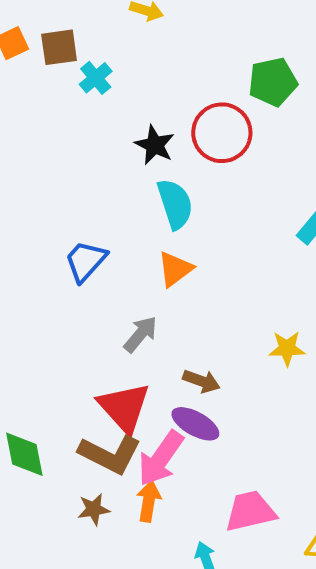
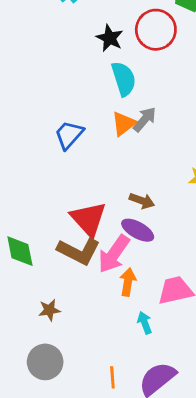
blue trapezoid: (85, 261) -> (69, 135), moved
gray arrow: (140, 334) -> (145, 119), moved
orange arrow: (149, 501) -> (128, 282), moved
brown star: (94, 509) -> (49, 310), moved

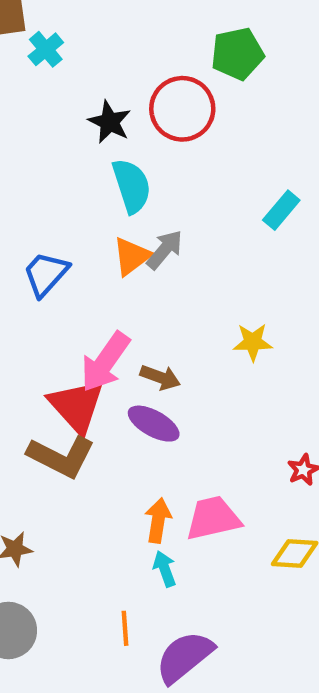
pink arrow: (114, 254) -> (105, 362), moved
orange arrow: (128, 282) -> (158, 520), moved
orange line: (112, 377) -> (125, 628), moved

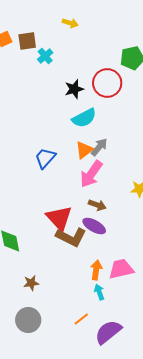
black star: (110, 122) -> (74, 89), turned 30
cyan semicircle: (132, 186) -> (84, 118), turned 80
pink arrow: (105, 362) -> (91, 174), moved
brown L-shape: (61, 457) -> (71, 237), moved
orange line: (125, 628) -> (81, 319), turned 56

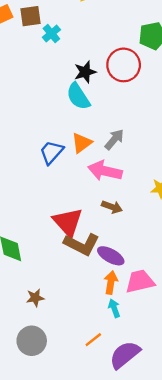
cyan semicircle: (84, 118) -> (78, 96), moved, turned 85
orange triangle: (84, 150) -> (82, 143), moved
pink arrow: (91, 174) -> (105, 171), turned 68
purple ellipse: (94, 226) -> (111, 256), moved

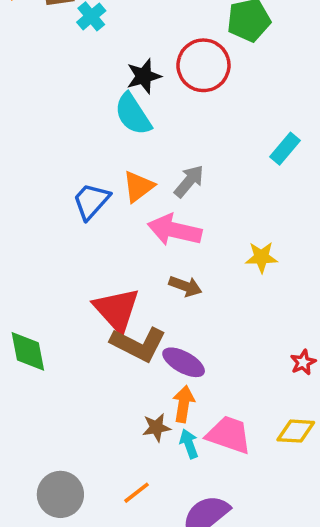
pink trapezoid: (140, 281) -> (229, 435), moved, turned 32
brown star: (35, 298) -> (156, 427), moved
orange line: (93, 340) -> (136, 493), moved

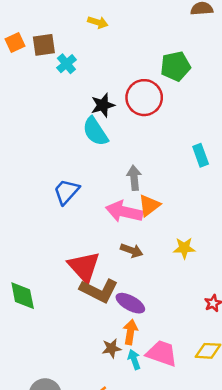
cyan rectangle: (285, 149) -> (201, 155), turned -60
gray arrow: (189, 181) -> (134, 178), turned -45
orange triangle: (138, 187) -> (149, 205), moved
yellow star: (261, 257) -> (184, 248), moved

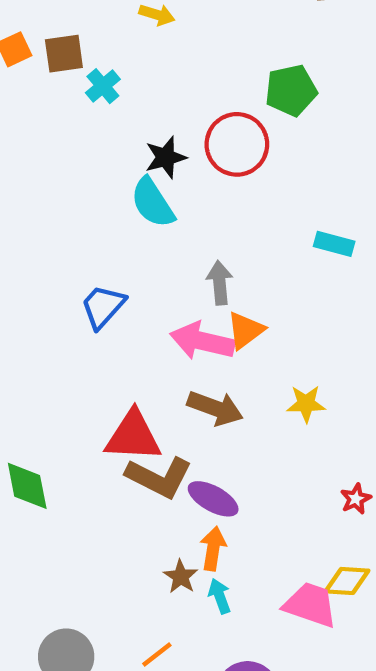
cyan rectangle: (201, 155) -> (334, 244), turned -55
brown arrow: (132, 251) -> (215, 408), size x1.4
red triangle: (84, 267) -> (133, 436), turned -45
brown star: (112, 348) -> (181, 577), turned -30
pink trapezoid: (162, 353) -> (310, 605), moved

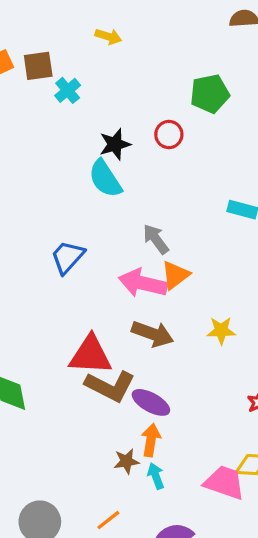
red circle: (237, 144) -> (169, 135), size x0.6
gray arrow: (220, 283) -> (156, 239), turned -32
brown star: (181, 577) -> (126, 461), turned 30

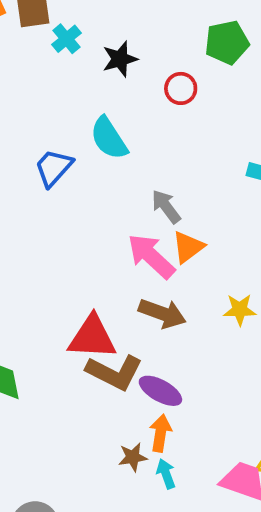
black star: (115, 144) -> (120, 59), moved
blue trapezoid: (68, 257) -> (54, 168), moved
pink arrow: (143, 283) -> (151, 256), turned 30

